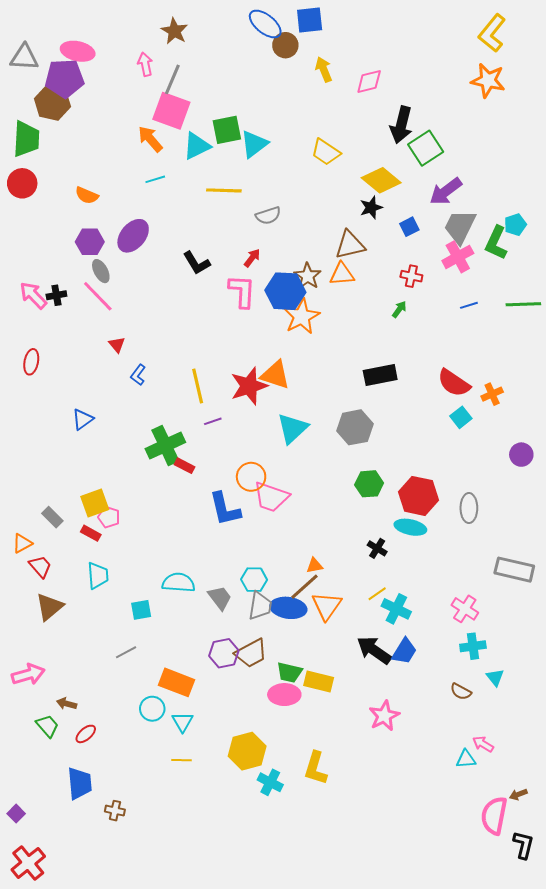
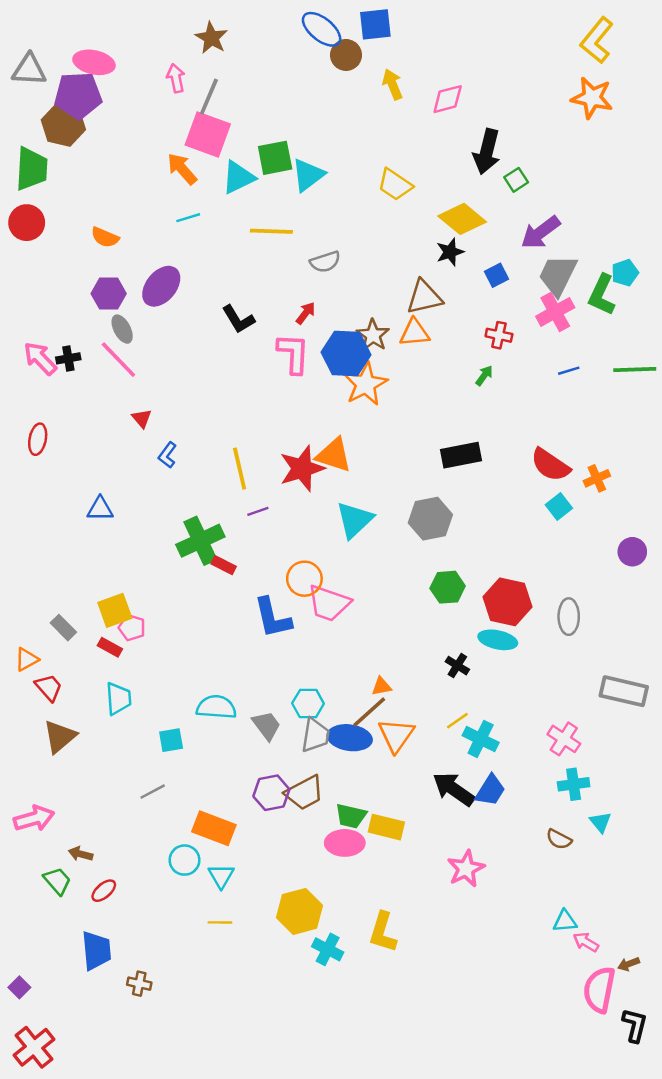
green square: (426, 148) -> (516, 180), size x0.6
blue triangle: (83, 419) -> (100, 509), turned 35
pink arrow: (483, 744) -> (586, 942), moved

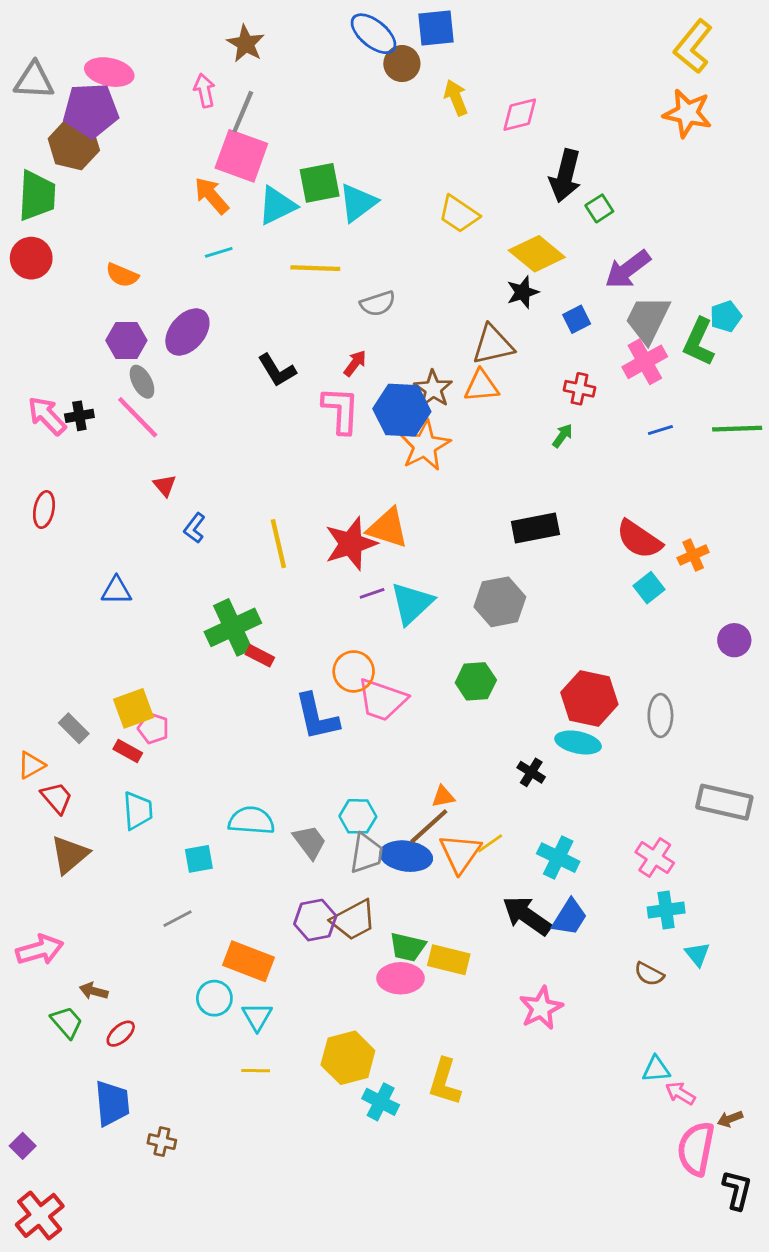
purple line: (258, 511) -> (372, 593), moved
green hexagon: (448, 587) -> (476, 681), moved
yellow line: (457, 721) -> (490, 843), moved

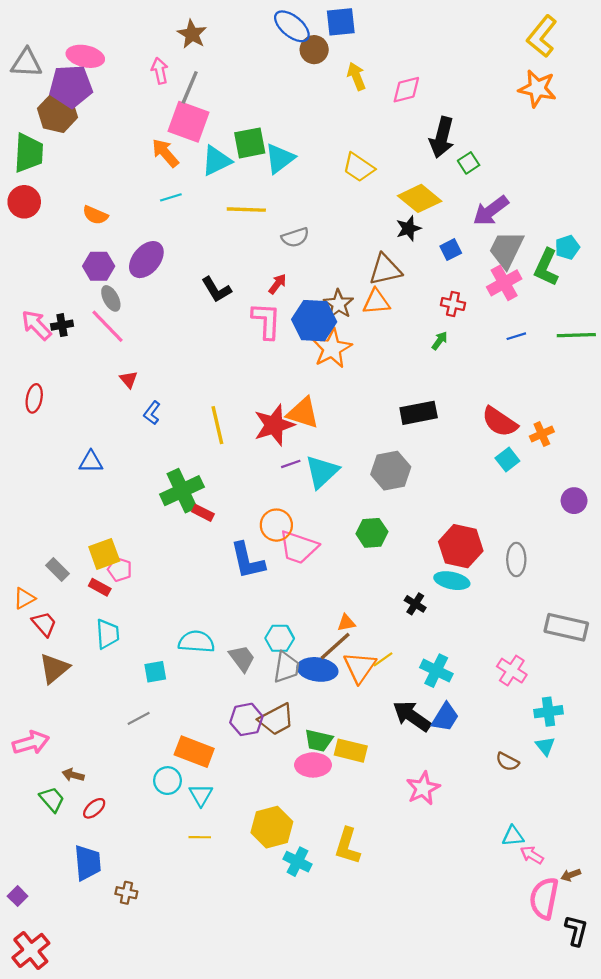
cyan cross: (666, 910) -> (548, 712), moved

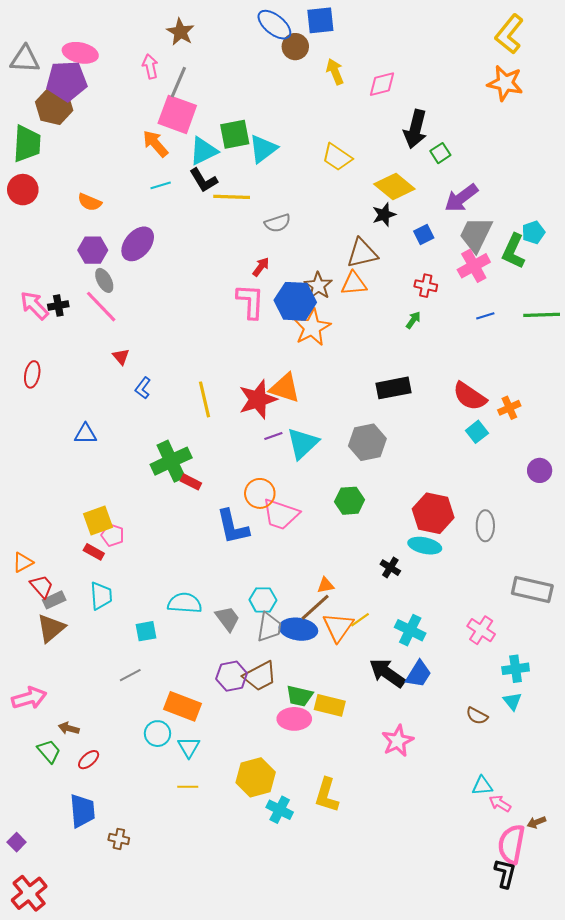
black L-shape: (216, 290) -> (203, 180), moved
gray rectangle: (58, 569) -> (54, 600), moved, turned -70
black L-shape: (576, 930) -> (505, 873), moved

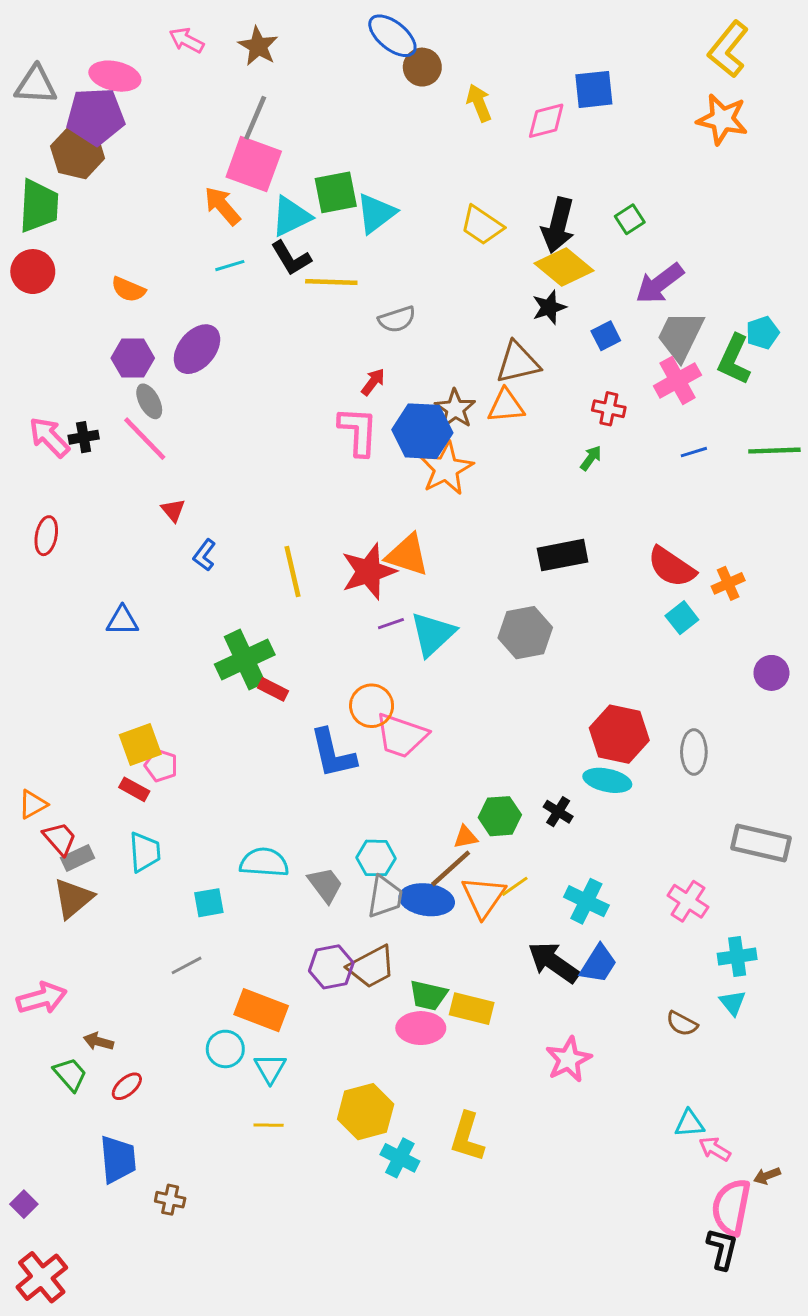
blue square: (320, 20) -> (594, 89), moved
pink arrow: (150, 66) -> (187, 40), moved, turned -50
black arrow: (415, 129) -> (558, 225), moved
green hexagon: (350, 501) -> (500, 816), moved

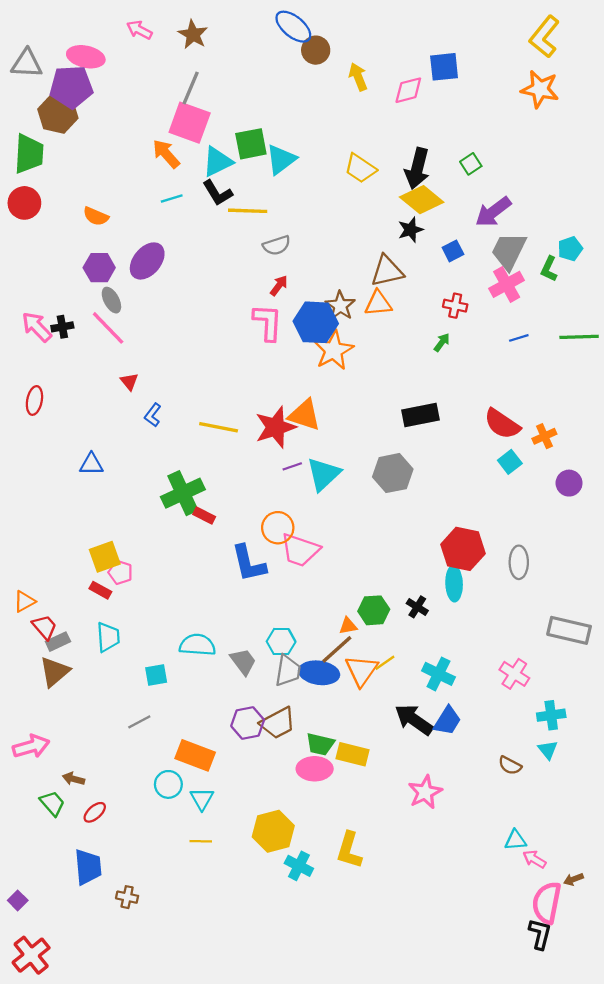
gray semicircle: (397, 319) -> (277, 245), moved
green L-shape: (734, 360) -> (549, 269), size x0.7
yellow line: (292, 571) -> (219, 427), turned -66
purple circle: (771, 673) -> (569, 483), moved
cyan ellipse: (607, 780) -> (454, 584), turned 76

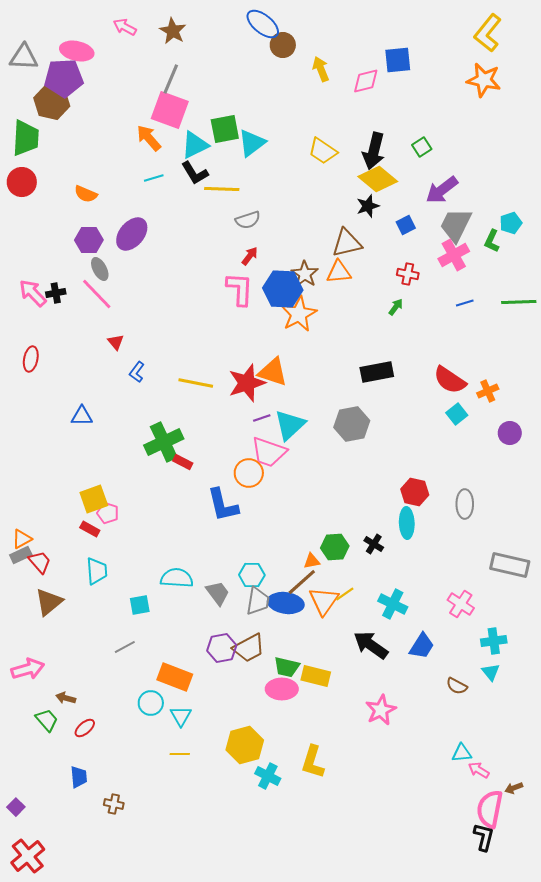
red hexagon: (463, 549) -> (415, 492), size x0.7
pink trapezoid: (300, 550) -> (269, 452), moved
gray rectangle: (58, 642) -> (21, 555), moved
blue trapezoid: (447, 721) -> (422, 646), moved
blue trapezoid: (88, 867) -> (79, 777), size x0.7

